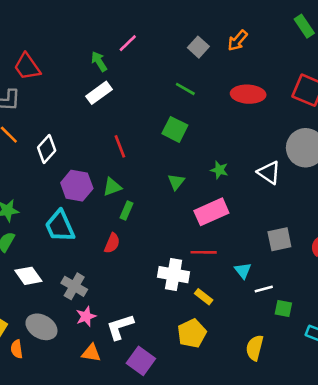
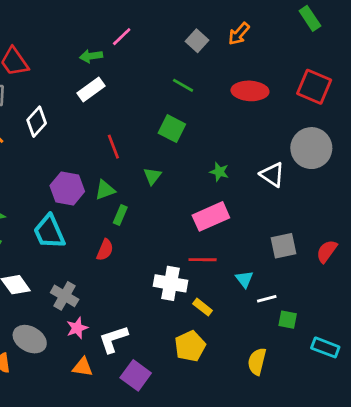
green arrow: (99, 61) -> (91, 56), turned -66
white diamond: (47, 149) -> (37, 122), moved
green triangle: (176, 182) -> (152, 176), moved

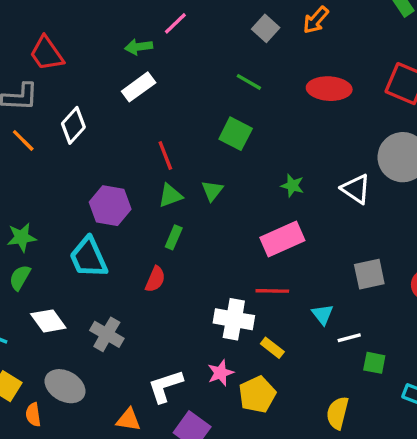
green triangle: (105, 190) -> (170, 196), moved
pink star: (77, 328) -> (220, 373), moved

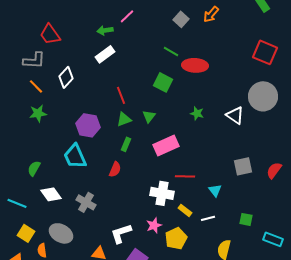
red ellipse: (329, 89) -> (195, 65), moved
green star: (22, 237) -> (38, 113), moved
pink rectangle: (282, 239) -> (166, 145), moved
white line: (349, 338) -> (208, 218), moved

